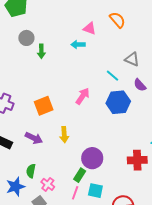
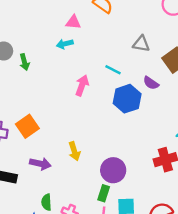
gray triangle: (132, 59) -> (141, 44), moved
purple semicircle: (140, 85) -> (151, 83), moved
pink arrow: (83, 96) -> (82, 85), moved
orange square: (44, 106) -> (27, 126), moved

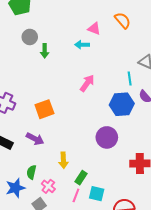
cyan line: (113, 70) -> (130, 79), moved, turned 40
orange square: (27, 126) -> (44, 109), moved
yellow arrow: (74, 151) -> (63, 160), moved
purple circle: (113, 170) -> (107, 137), moved

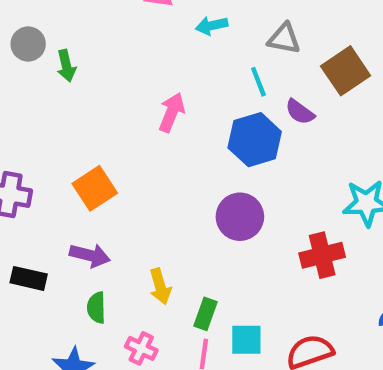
cyan arrow: (82, 45) -> (212, 26), moved
green semicircle: (31, 172) -> (96, 308), moved

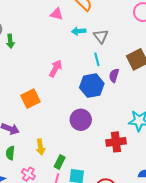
gray triangle: (284, 39) -> (101, 36), moved, turned 35
purple semicircle: (300, 112) -> (114, 75), turned 64
orange square: (95, 188) -> (30, 99), moved

